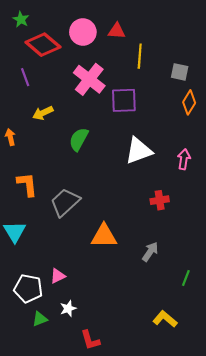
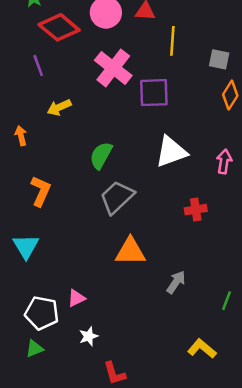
green semicircle: (79, 139) -> (101, 155), moved
orange L-shape: (27, 184) -> (41, 191), turned 30
gray trapezoid: (65, 202) -> (117, 197), moved
gray arrow: (150, 252) -> (176, 282), moved
green triangle: (40, 319) -> (34, 349), moved

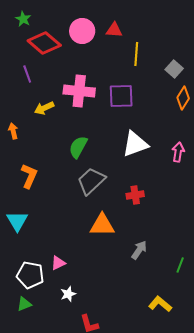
gray square: (219, 59) -> (174, 69), turned 30
pink cross: (113, 68) -> (79, 91), moved, turned -32
red cross: (196, 210) -> (135, 195), moved

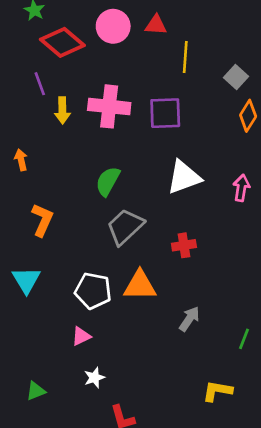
yellow arrow: (44, 108) -> (62, 110), moved, turned -66
white pentagon: (30, 275) -> (93, 291), moved
yellow L-shape: (160, 304) -> (217, 391), turned -30

